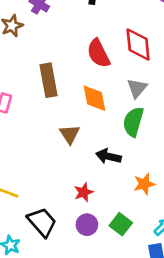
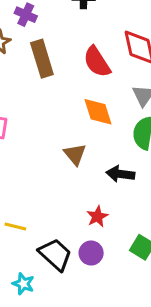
brown rectangle: (49, 80) -> (42, 59), moved
purple circle: (87, 225) -> (91, 253), moved

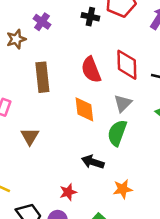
brown rectangle: (42, 59) -> (42, 77), moved
brown triangle: (75, 154) -> (30, 136), moved

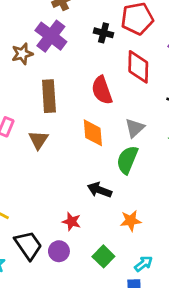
purple cross: (42, 22) -> (51, 36), size x1.6
red diamond: (127, 65) -> (138, 67), moved
brown triangle: (30, 136) -> (38, 140), moved
red star: (68, 192) -> (72, 222), turned 30

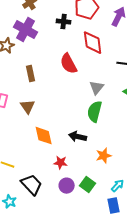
brown rectangle: (49, 96) -> (31, 74), size x0.7
orange diamond: (93, 133) -> (44, 136), moved
purple circle: (59, 251) -> (67, 186), moved

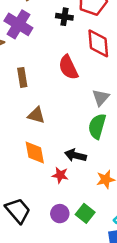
brown triangle: (28, 107) -> (36, 115), moved, turned -42
red star: (61, 163) -> (60, 175), moved

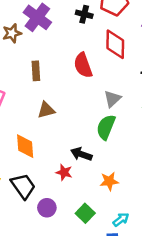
brown triangle: (36, 115) -> (46, 110), turned -36
orange diamond: (35, 152) -> (25, 146), moved
black trapezoid: (18, 211) -> (23, 186), moved
purple circle: (60, 214) -> (47, 208), moved

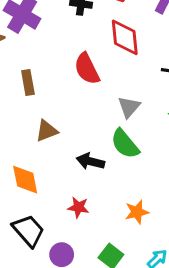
green semicircle: (106, 127) -> (125, 144), turned -55
black arrow: (81, 154) -> (90, 161), moved

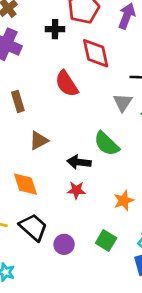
gray triangle: (129, 107) -> (123, 102), moved
red star: (78, 207) -> (76, 190), moved

